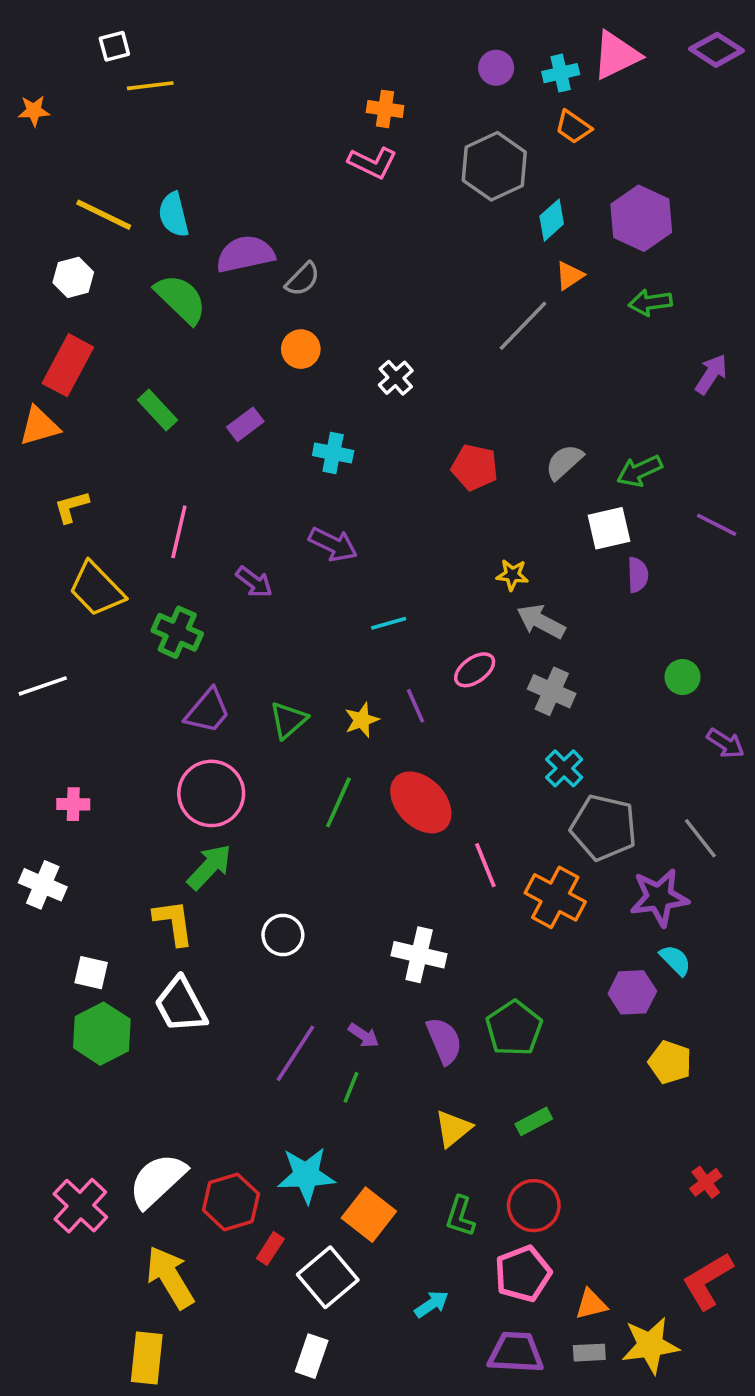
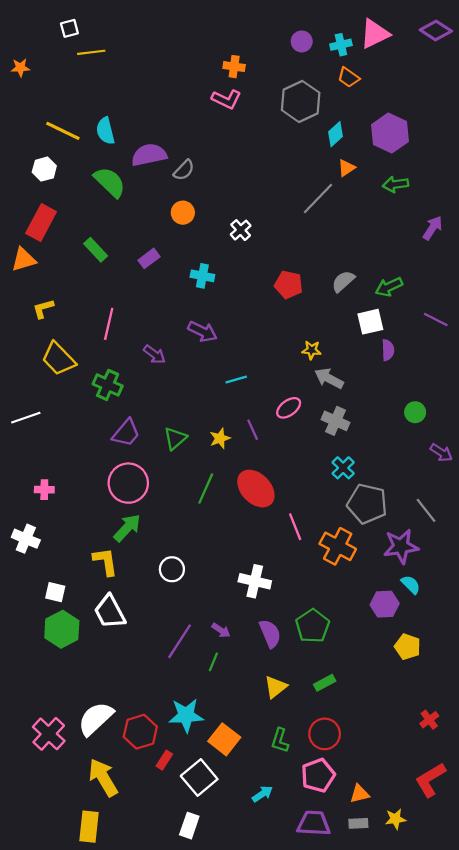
yellow star: (650, 1345) -> (395, 819), size x0.6

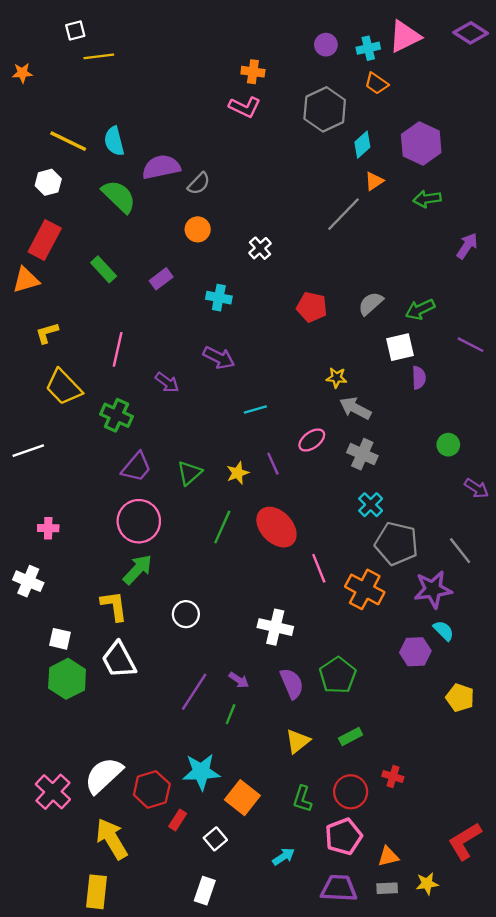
yellow pentagon: (407, 647) -> (460, 698), moved
red cross: (429, 720) -> (393, 776), moved, turned -36
white square: (199, 778) -> (215, 839), size x0.6

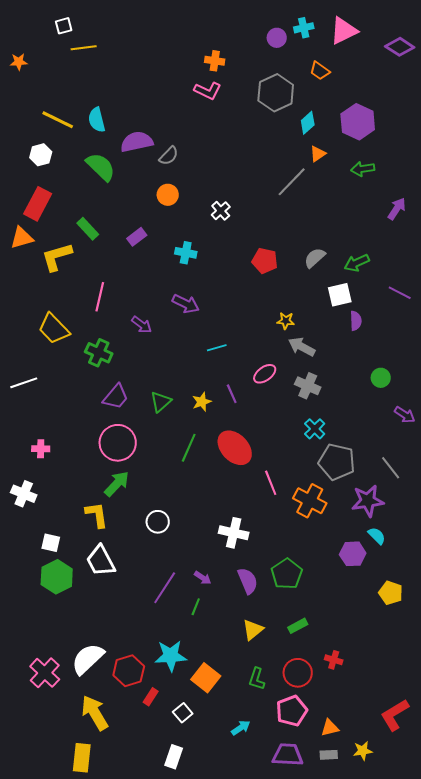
purple diamond: (471, 33) -> (400, 47), moved
cyan cross: (368, 48) -> (304, 28), moved
yellow L-shape: (47, 333) -> (57, 257), moved, size x1.6

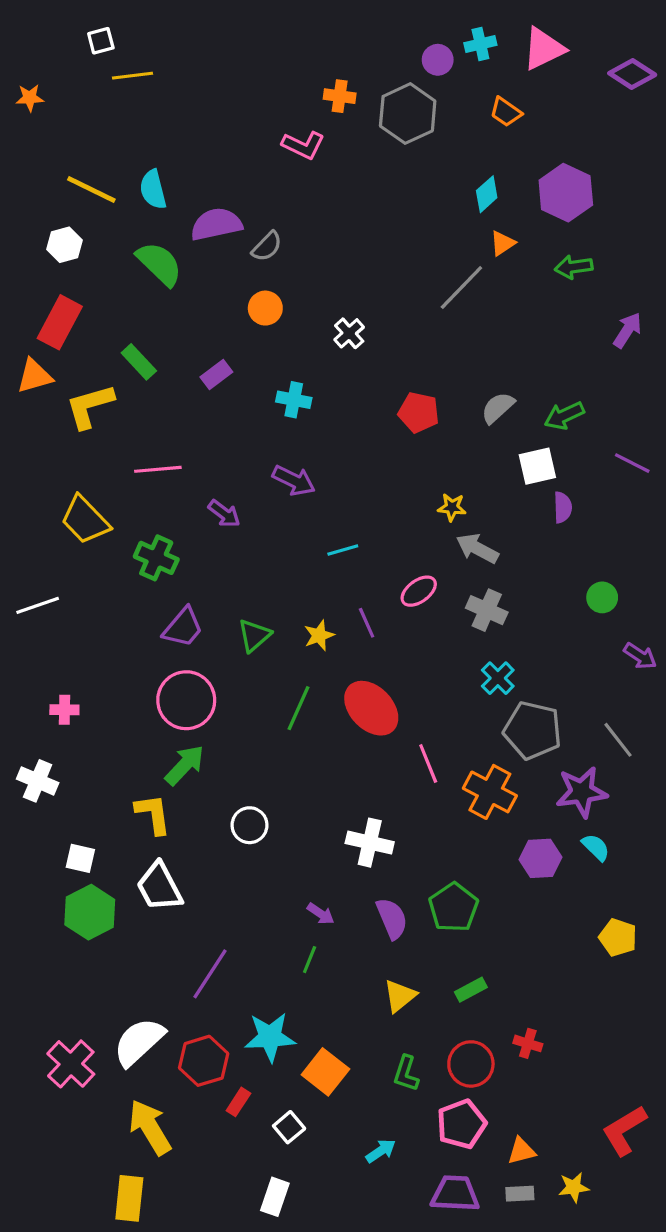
pink L-shape: (208, 91) -> (303, 145), moved
gray hexagon: (276, 93) -> (408, 114), moved
pink line: (100, 297) -> (158, 469), turned 72
purple hexagon: (353, 554) -> (540, 858), moved
purple line: (165, 588) -> (210, 974), moved

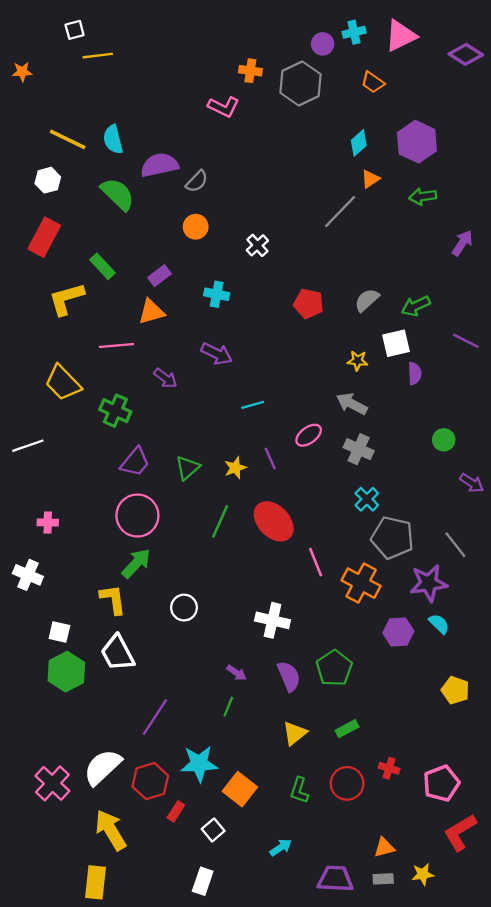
orange triangle: (34, 376) -> (151, 312), moved
yellow star: (452, 507) -> (358, 361), moved
pink pentagon: (461, 1124) -> (441, 783), moved

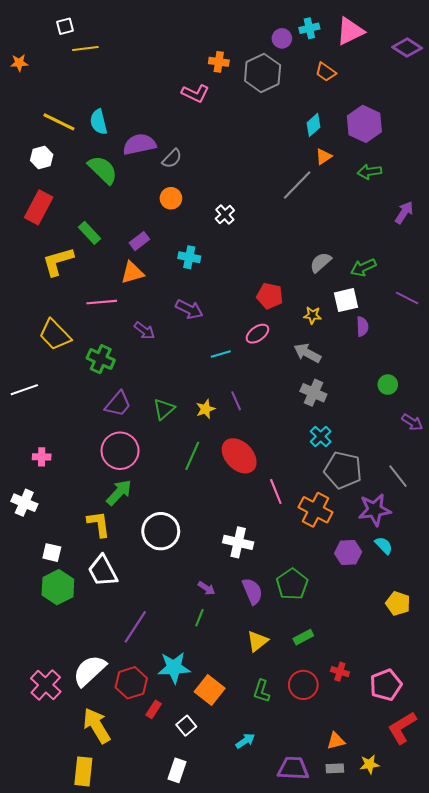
red pentagon: (309, 304) -> (270, 296), moved
pink ellipse: (309, 435) -> (257, 334), moved
white circle: (184, 608) -> (161, 531), size x1.6

